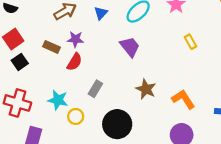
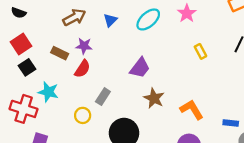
purple trapezoid: (130, 47) -> (140, 68), moved, turned 75
cyan star: (58, 100) -> (48, 92), moved
yellow circle: (76, 116) -> (83, 115), moved

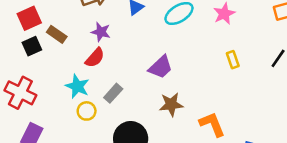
brown rectangle: (60, 53) -> (57, 34), moved
cyan star: (48, 92) -> (77, 86), moved
brown star: (154, 98) -> (171, 104), turned 30

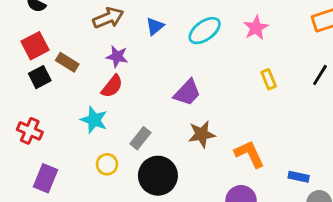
red cross: (20, 93) -> (30, 131), size x0.7
gray rectangle: (113, 93) -> (140, 138), moved
yellow circle: (87, 111) -> (107, 164), moved

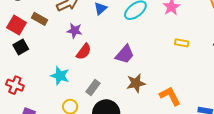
red square: (35, 46) -> (17, 25), turned -30
brown rectangle: (67, 62) -> (40, 19), moved
yellow rectangle: (269, 79) -> (182, 43), turned -56
red semicircle: (112, 86) -> (84, 52), moved

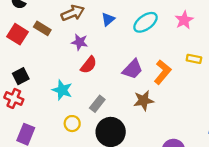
black square: (21, 47) -> (21, 76), moved
orange L-shape: (170, 96) -> (162, 72), moved, turned 65

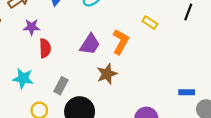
yellow rectangle: (194, 59) -> (150, 23), turned 32
red semicircle: (89, 65) -> (45, 48), turned -30

